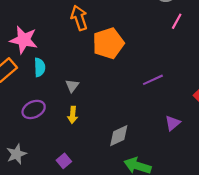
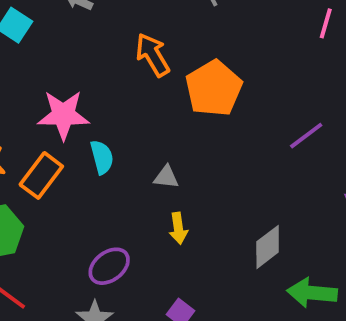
gray triangle: (72, 86) -> (166, 177), turned -48
purple ellipse: (34, 109) -> (109, 266), moved

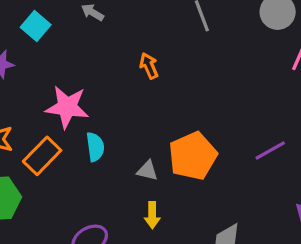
orange arrow: (153, 55) -> (149, 66), size x0.7
orange pentagon: (214, 88) -> (193, 156), moved

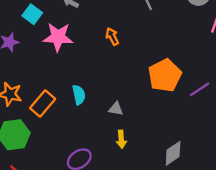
pink star: (67, 107) -> (58, 37), moved
orange pentagon: (193, 156) -> (165, 75), moved

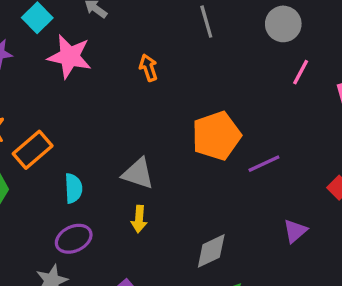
cyan semicircle: (79, 95) -> (73, 188), moved
gray triangle: (116, 109) -> (138, 174), size x1.5

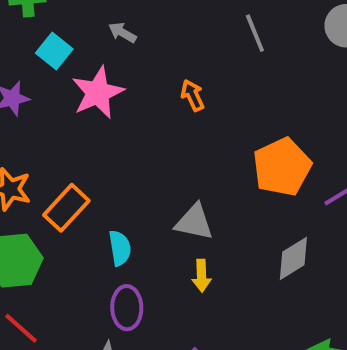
pink star: (70, 57) -> (98, 93), turned -30
purple ellipse: (74, 239) -> (127, 308), turned -60
gray diamond: (211, 251) -> (293, 258), moved

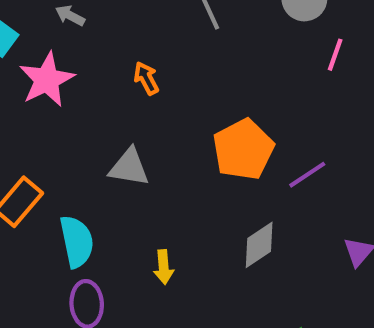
gray triangle: (194, 222) -> (129, 167), moved
cyan semicircle: (120, 248) -> (77, 242), size x1.4

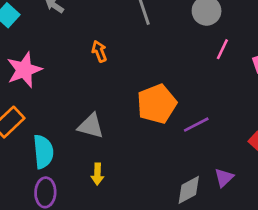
pink star: (47, 80) -> (24, 70), moved
gray triangle: (129, 167) -> (91, 126), moved
gray diamond: (259, 245) -> (189, 190), moved

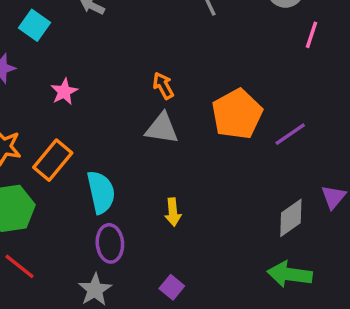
orange arrow: (99, 51) -> (163, 86), moved
pink star: (24, 70) -> (64, 92), size x0.6
gray triangle: (91, 126) -> (162, 128), moved

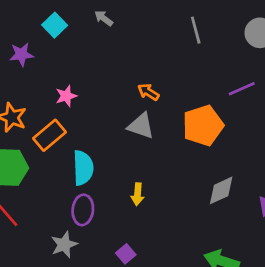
orange arrow: (163, 86) -> (148, 92), turned -40
pink star: (64, 92) -> (66, 96), moved
purple line: (290, 134) -> (242, 89), moved
gray diamond: (291, 218) -> (221, 190), moved

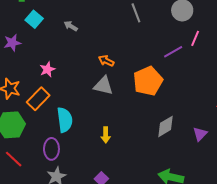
gray arrow: (104, 18) -> (71, 26), moved
purple ellipse: (83, 210) -> (51, 149), moved

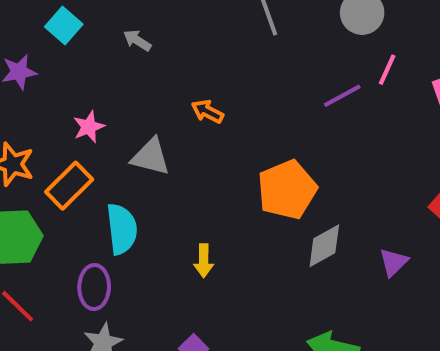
orange pentagon: (148, 81) -> (287, 190), moved
gray triangle: (103, 86) -> (151, 157), moved

